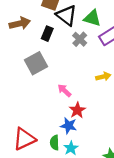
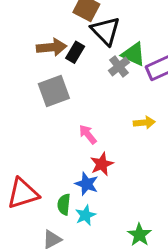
green triangle: (92, 18) -> (134, 54), moved
brown arrow: (20, 23) -> (52, 47), moved

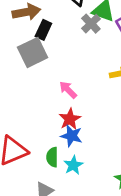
black rectangle: (75, 52) -> (43, 30), moved
red star: (102, 164) -> (70, 119), moved

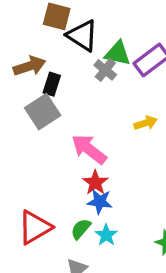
pink arrow: (68, 90) -> (89, 149), size x1.6
green semicircle: (52, 157) -> (81, 229), turned 48

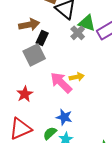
yellow arrow: (146, 123) -> (77, 77), moved
red star: (95, 183) -> (25, 94), moved

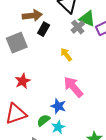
gray square: (34, 55) -> (17, 43), moved
yellow arrow: (77, 77) -> (66, 54), moved, turned -120
pink arrow: (61, 83) -> (73, 87), moved

